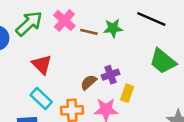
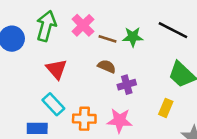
green arrow: (29, 24) -> (46, 26), turned -36
brown semicircle: (89, 82) -> (107, 66), moved, turned 60
yellow rectangle: (127, 93) -> (166, 108), moved

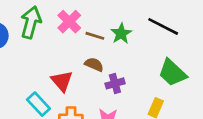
green star: (133, 37) -> (121, 34), turned -30
red triangle: (56, 69) -> (62, 81), moved

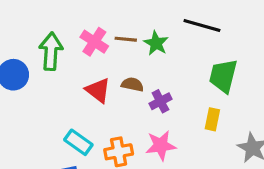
brown line: (95, 36) -> (126, 39), moved
green trapezoid: (172, 73) -> (223, 76), turned 72
red triangle: (62, 81) -> (98, 90), moved

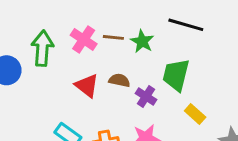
green trapezoid: (223, 76) -> (176, 75), moved
purple cross: (160, 101) -> (146, 96), turned -30
yellow rectangle: (212, 119) -> (195, 114), turned -60

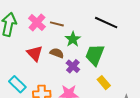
green star: (142, 41) -> (73, 39), moved

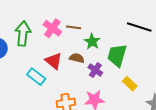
black line: (106, 23) -> (139, 27), moved
cyan rectangle: (17, 84) -> (36, 77), moved

